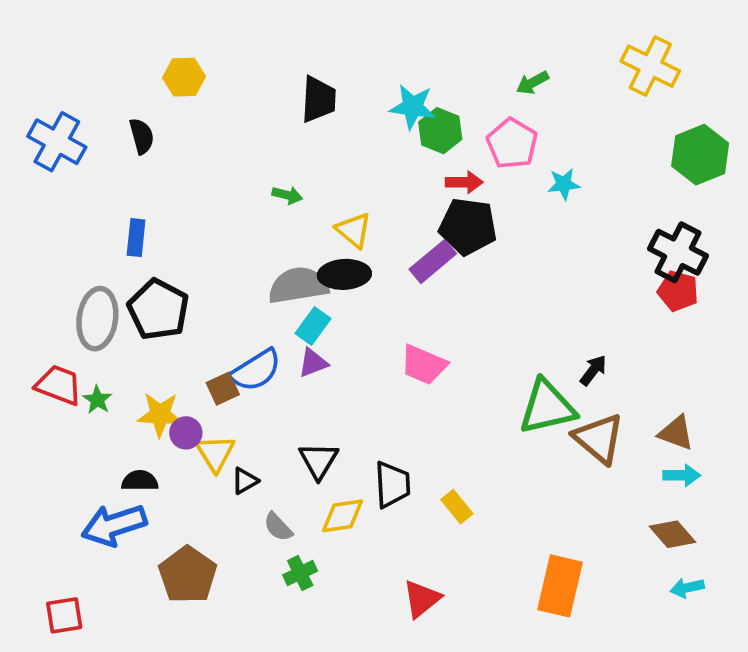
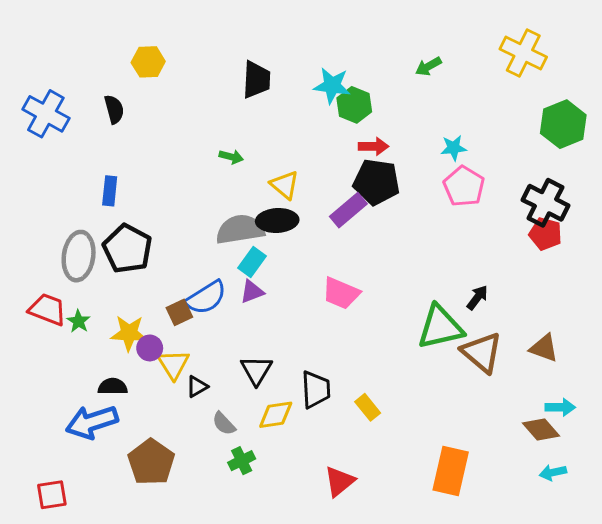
pink pentagon: (512, 144) -> (464, 186), moved
cyan arrow: (682, 475) -> (560, 407), moved

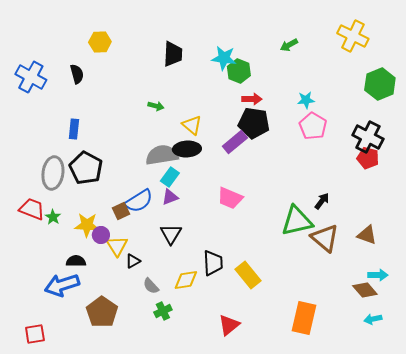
black triangle: (256, 370) -> (171, 234), moved
yellow rectangle: (368, 407) -> (248, 275), size x1.5

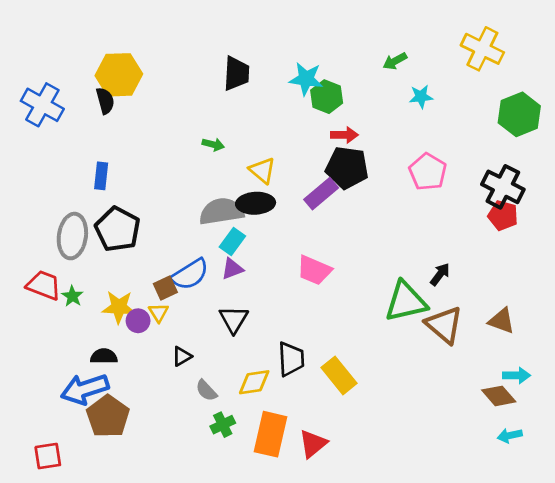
yellow hexagon: (100, 42) -> (119, 75), moved, size x1.5
cyan star: (306, 100) -> (421, 97), moved
yellow triangle: (117, 246) -> (159, 313), moved, size x0.7
brown pentagon: (102, 312) -> (108, 416), moved
orange rectangle: (304, 318) -> (271, 434), moved

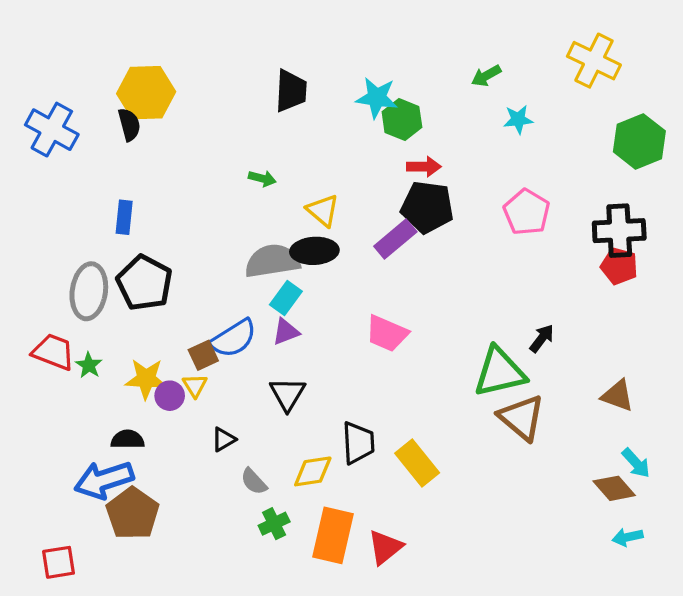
black cross: (503, 187) -> (619, 231), turned -30
brown triangle: (444, 325) -> (522, 418), moved
cyan arrow: (517, 375) -> (636, 463), turned 48

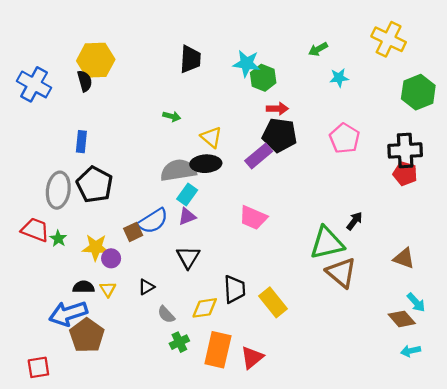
yellow triangle: (195, 386) -> (108, 289), moved

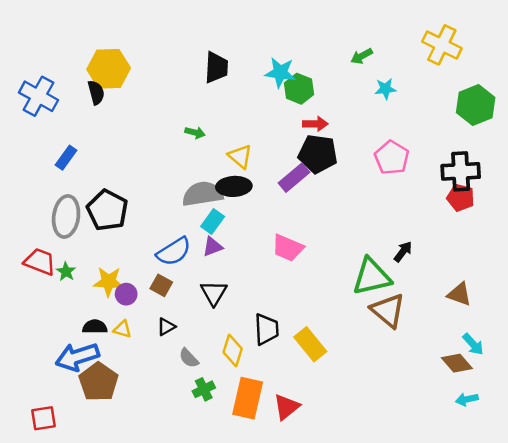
blue rectangle: (81, 142) -> (66, 158), moved, turned 30
brown square: (133, 232) -> (161, 285), moved, turned -36
yellow triangle: (108, 289) -> (122, 329), turned -42
yellow diamond: (205, 308) -> (233, 351), turned -64

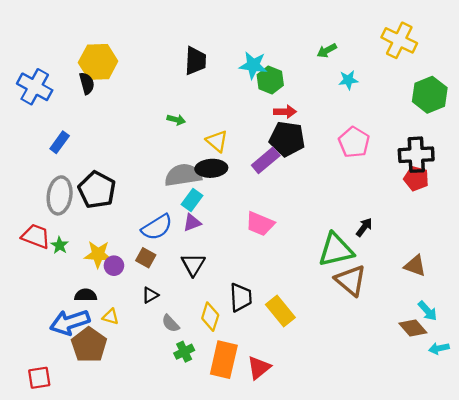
yellow triangle: (122, 329) -> (111, 317), moved
cyan arrow: (467, 399) -> (439, 348), moved

